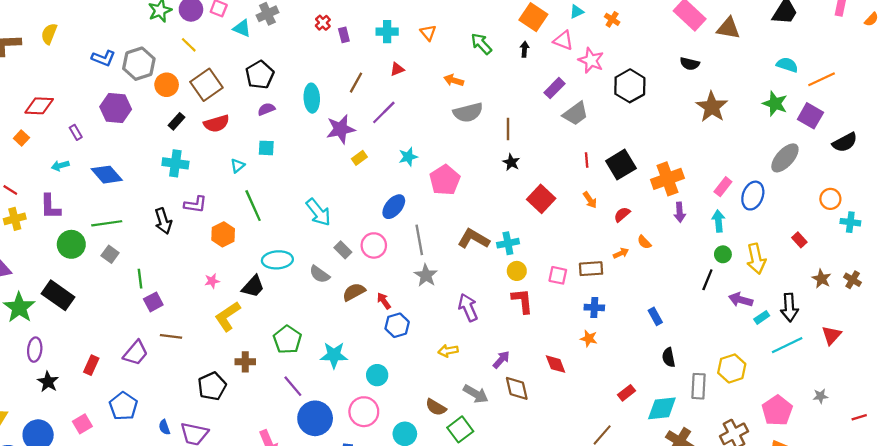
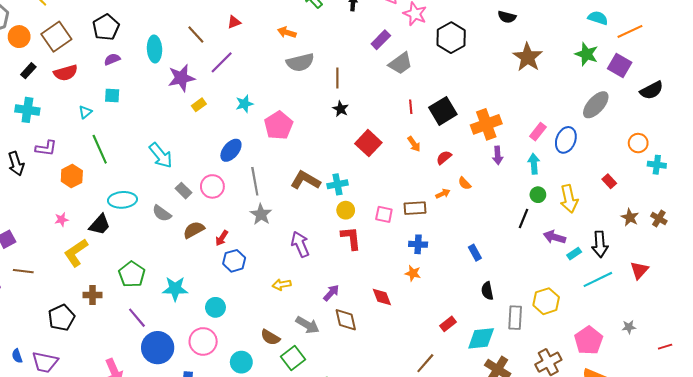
brown line: (356, 83) -> (196, 35), turned -72
red arrow: (384, 301) -> (222, 238), turned -112

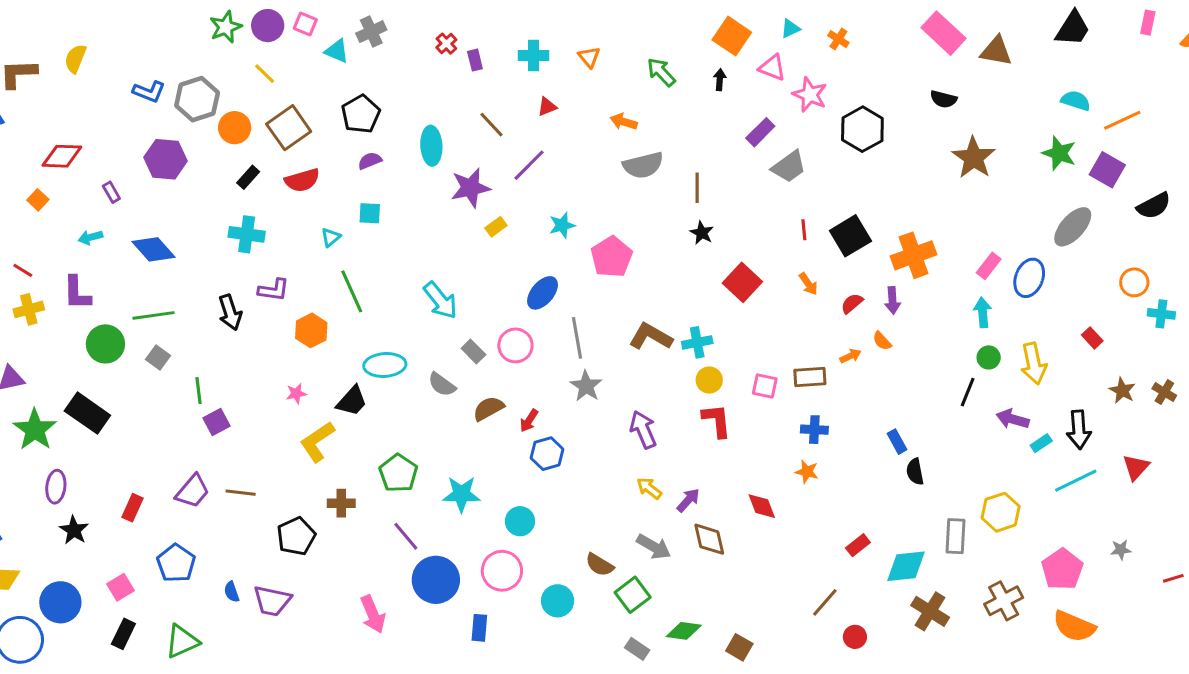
purple arrow: (498, 155) -> (892, 300), moved
brown line: (23, 271) -> (241, 493), moved
yellow arrow: (282, 285) -> (649, 488), moved, turned 48
black semicircle: (487, 291) -> (915, 472), moved

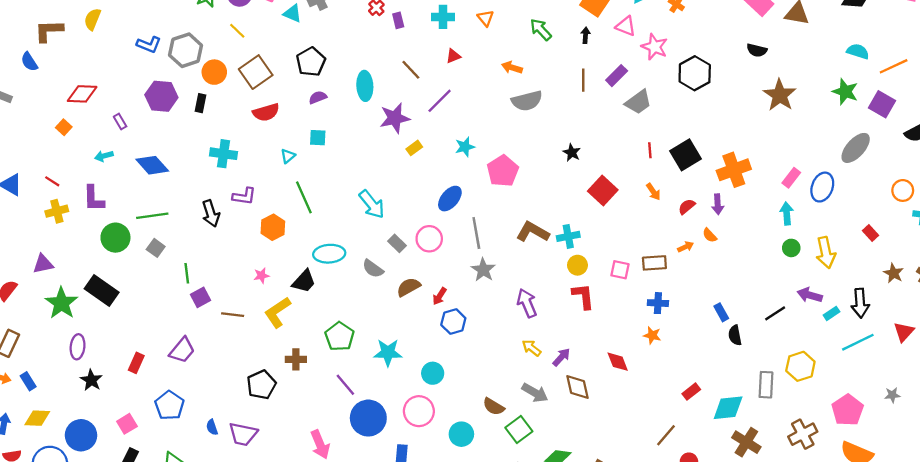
black rectangle: (248, 177) -> (200, 103), moved, turned -30
brown line: (697, 188) -> (583, 80), moved
black line: (968, 392) -> (775, 313), moved, turned 35
brown line: (241, 493) -> (233, 315), moved

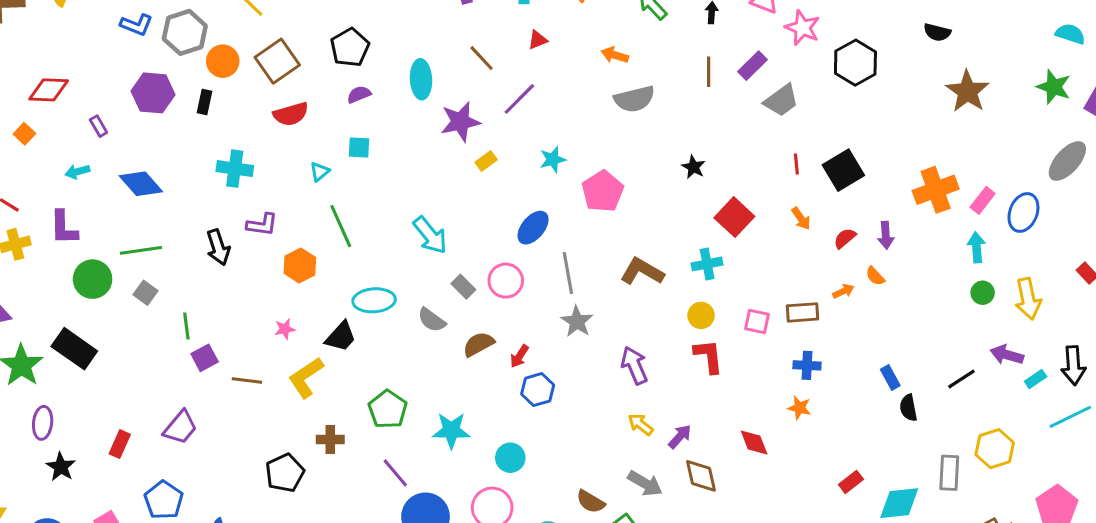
orange cross: (734, 170) -> (936, 190), moved
cyan cross: (568, 236) -> (707, 264), moved

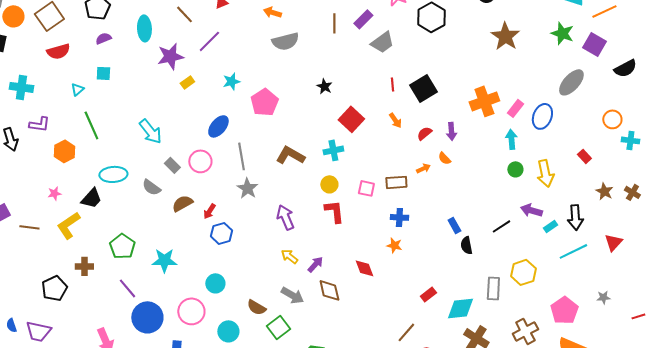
cyan circle: (510, 458) -> (215, 283), moved

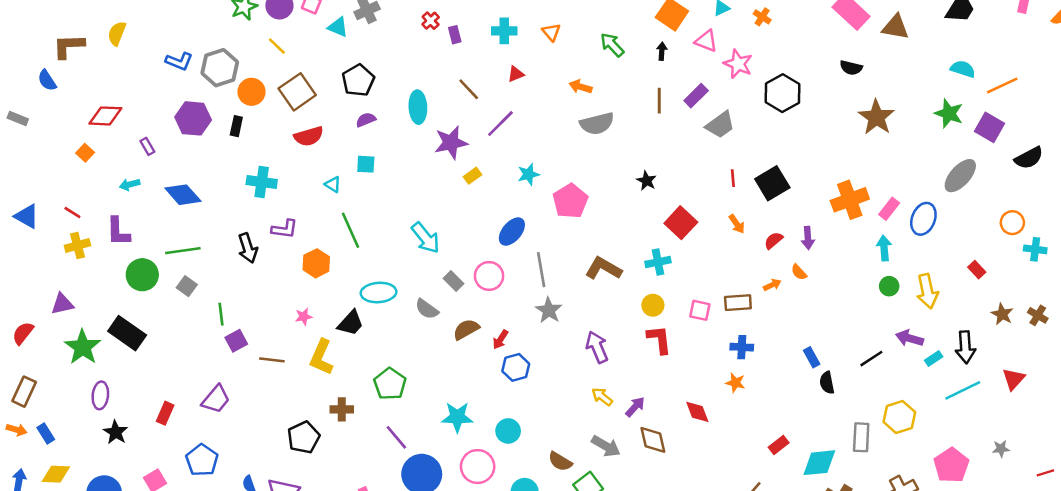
cyan triangle: (77, 89) -> (333, 185), turned -48
yellow L-shape: (68, 225) -> (321, 357), turned -32
cyan star: (164, 260) -> (457, 417), moved

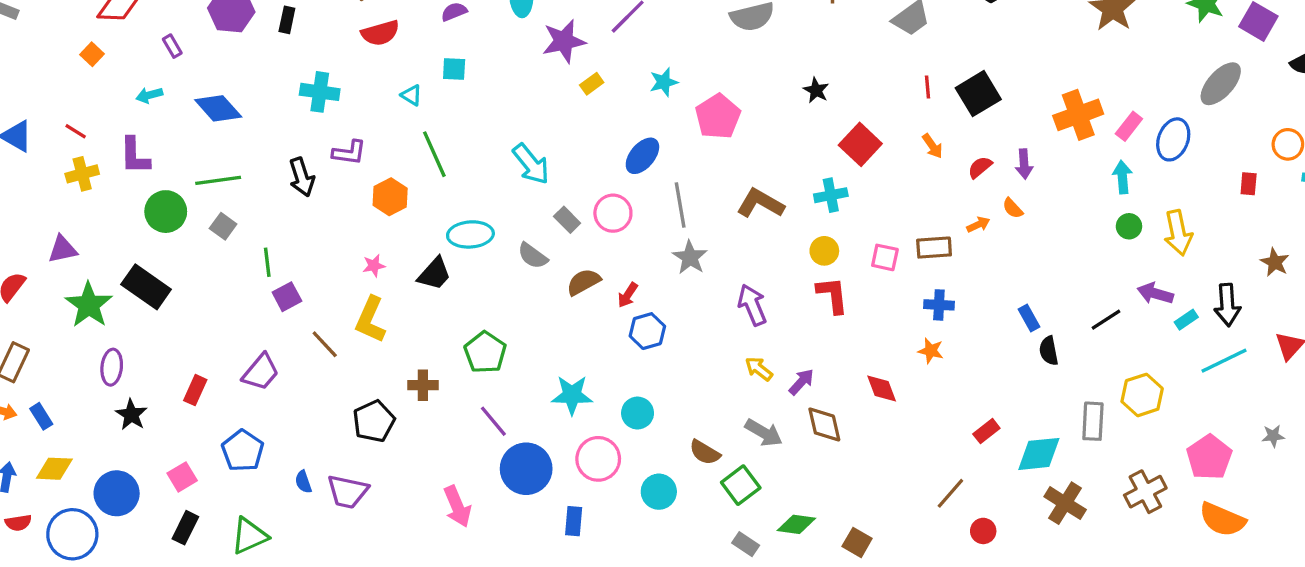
red rectangle: (977, 270) -> (1249, 184), moved, turned 48
yellow L-shape: (321, 357) -> (371, 320), moved
brown line: (272, 360) -> (325, 344), moved, turned 40

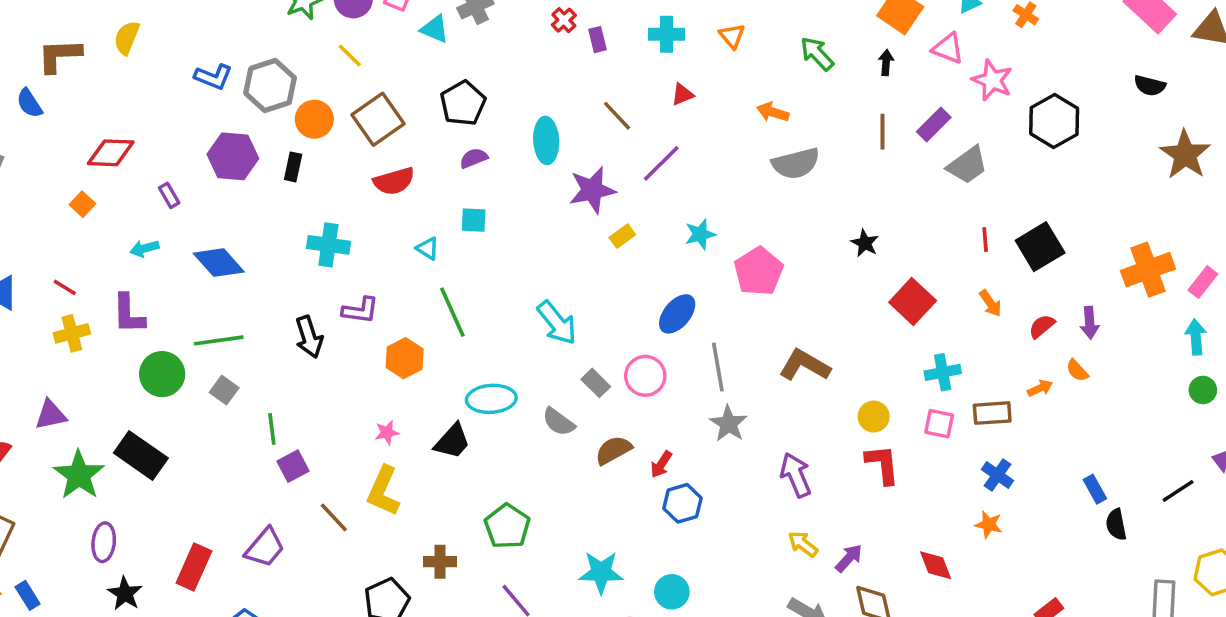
cyan cross: (831, 195) -> (943, 372), moved
blue cross: (939, 305) -> (998, 475), turned 32
red rectangle: (195, 390) -> (194, 567), size x1.4

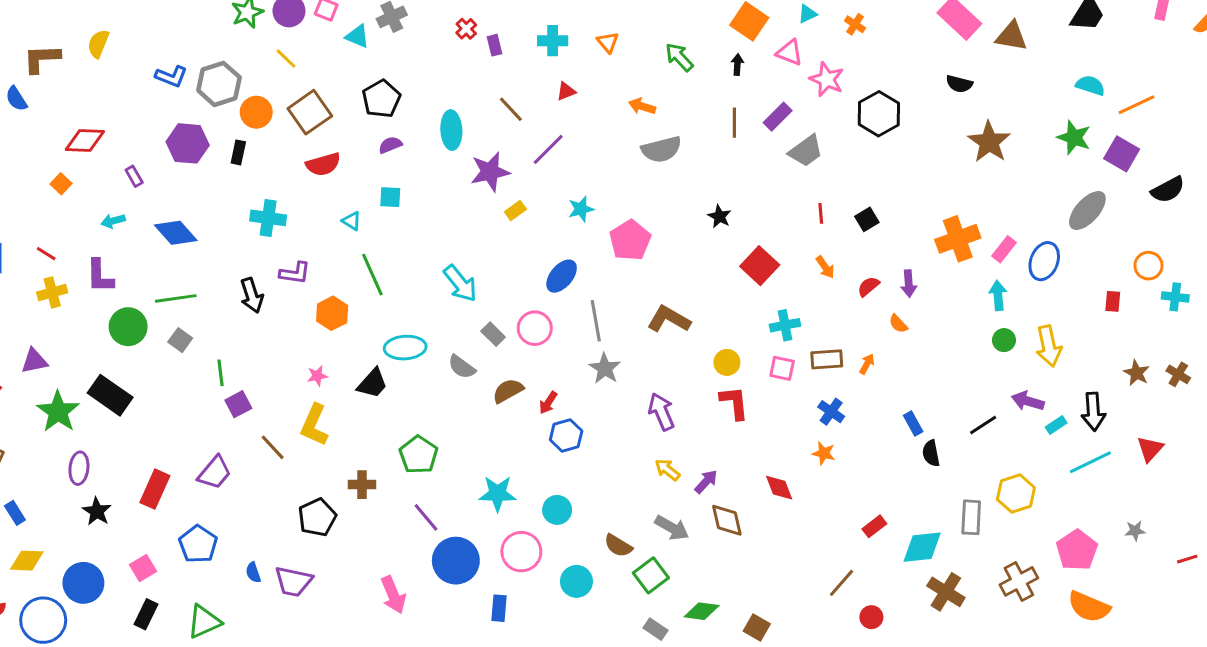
black square: (1040, 247) -> (867, 219), size x0.6
orange arrow: (1040, 388) -> (867, 364), moved, turned -36

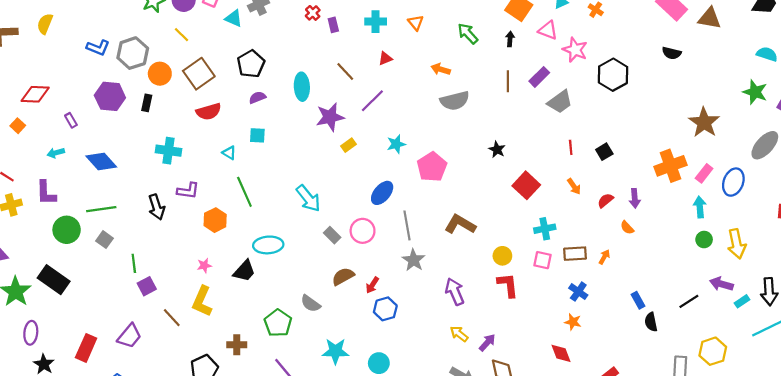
brown star: (989, 142) -> (704, 122), moved
gray semicircle: (462, 367) -> (311, 303), moved
red diamond: (779, 488) -> (561, 353), moved

